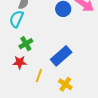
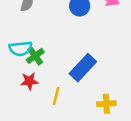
cyan semicircle: (16, 19) -> (21, 49), moved, turned -114
yellow cross: (65, 84) -> (106, 104), moved, turned -32

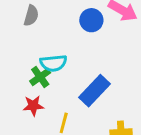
cyan semicircle: (21, 49) -> (53, 63), moved

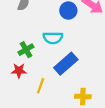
cyan semicircle: (53, 63) -> (53, 38), moved

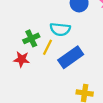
yellow line: (41, 86) -> (48, 47), moved

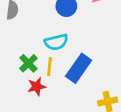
red star: (22, 59) -> (37, 87), moved

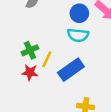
cyan semicircle: (56, 42) -> (78, 35), moved

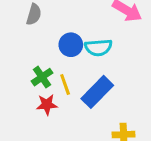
blue circle: (79, 13) -> (71, 45), moved
yellow line: (47, 59) -> (65, 85), turned -35

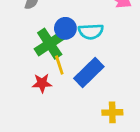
green cross: (42, 77) -> (50, 44), moved, size x1.5

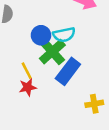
green cross: (50, 44) -> (52, 52), moved
yellow line: (59, 65) -> (27, 71), moved

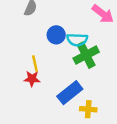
green cross: (52, 52) -> (86, 55), moved
blue rectangle: (68, 71) -> (70, 93), moved

